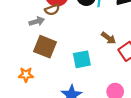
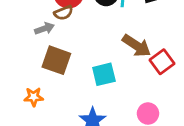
brown arrow: (108, 38) -> (137, 46), size x1.5

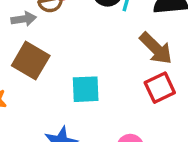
brown arrow: (137, 46) -> (156, 48), moved

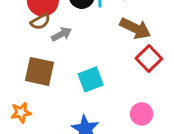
gray arrow: (24, 19) -> (61, 34), moved

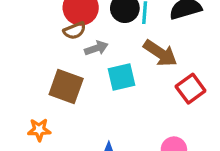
brown arrow: (135, 28) -> (160, 53), moved
cyan square: (91, 79) -> (122, 77), moved

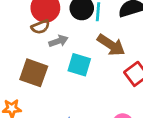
cyan square: (122, 77) -> (79, 65), turned 30

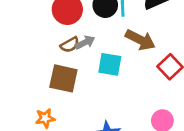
brown semicircle: (41, 27) -> (70, 45), moved

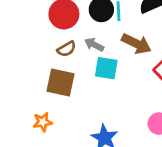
gray arrow: (85, 42) -> (94, 45), moved, turned -126

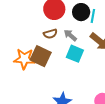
orange star: (43, 122) -> (24, 59), moved, size x1.5

